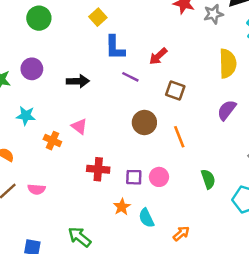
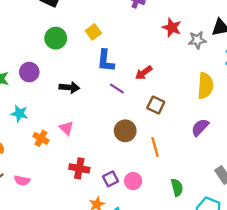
green circle: (39, 18) -> (56, 38), moved
purple square: (134, 177) -> (111, 179), turned -35

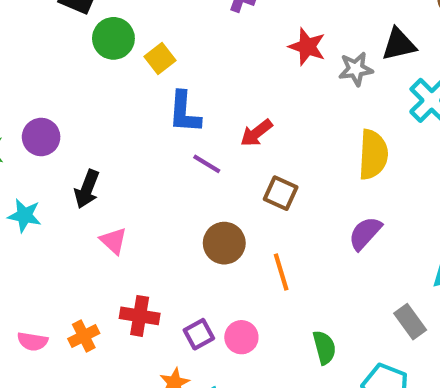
green circle: (56, 38) -> (113, 38), moved
black arrow: (69, 87) -> (87, 189), moved, turned 108
orange cross: (41, 138) -> (84, 336), moved, turned 35

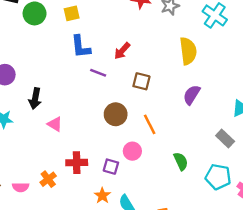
yellow square: (160, 59) -> (72, 13), moved, turned 35
purple square: (199, 334) -> (111, 167), turned -35
pink circle: (241, 337) -> (132, 151), moved

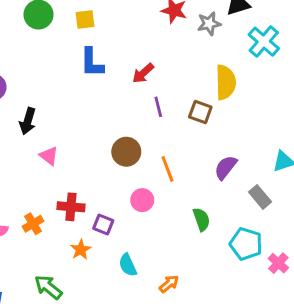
purple line: (98, 73) -> (158, 107), moved, turned 49
brown square: (141, 81) -> (200, 112), moved
purple semicircle: (192, 95) -> (226, 167), moved
purple square: (111, 167) -> (103, 225), moved
orange star: (102, 196) -> (81, 250), moved

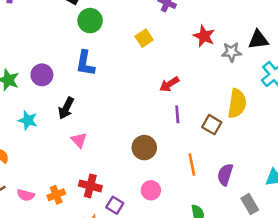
yellow square: (85, 20) -> (144, 38), moved, turned -36
blue L-shape: (92, 62) -> (85, 63), moved
purple semicircle: (226, 167) -> (225, 175), turned -30
orange line: (167, 169) -> (192, 164), moved

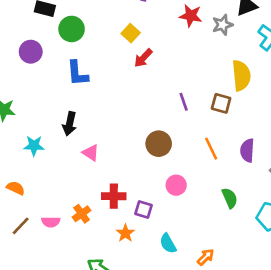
purple circle: (42, 75) -> (31, 52), moved
red arrow: (169, 84) -> (143, 58), moved

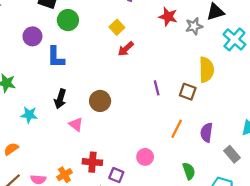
blue L-shape: (77, 73) -> (56, 57), moved
brown circle: (159, 144) -> (100, 101), moved
orange line: (211, 149) -> (177, 129), turned 48
orange semicircle: (16, 188) -> (11, 149), turned -64

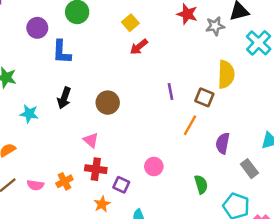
pink triangle: (76, 124) -> (91, 140), moved
orange line: (177, 129) -> (190, 125), moved

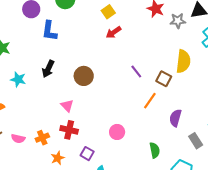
purple line: (171, 91) -> (136, 71), turned -32
purple square: (121, 185) -> (87, 154), moved
orange star: (102, 204) -> (58, 158), moved

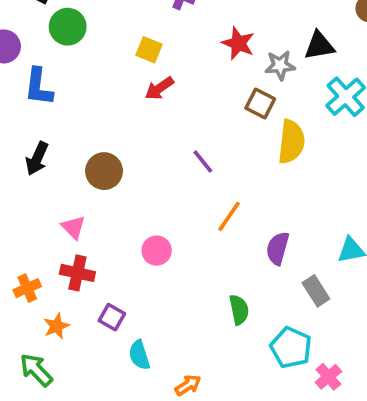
yellow square: (108, 12) -> (149, 50), turned -32
brown square: (164, 79) -> (260, 103), moved
pink circle: (117, 132) -> (157, 251), moved

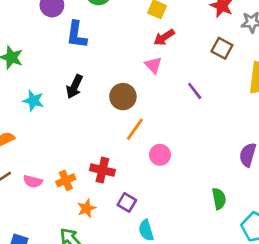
brown square: (260, 103) -> (222, 48), moved
orange line: (229, 216) -> (135, 129), moved
pink triangle: (73, 227) -> (153, 65), moved

